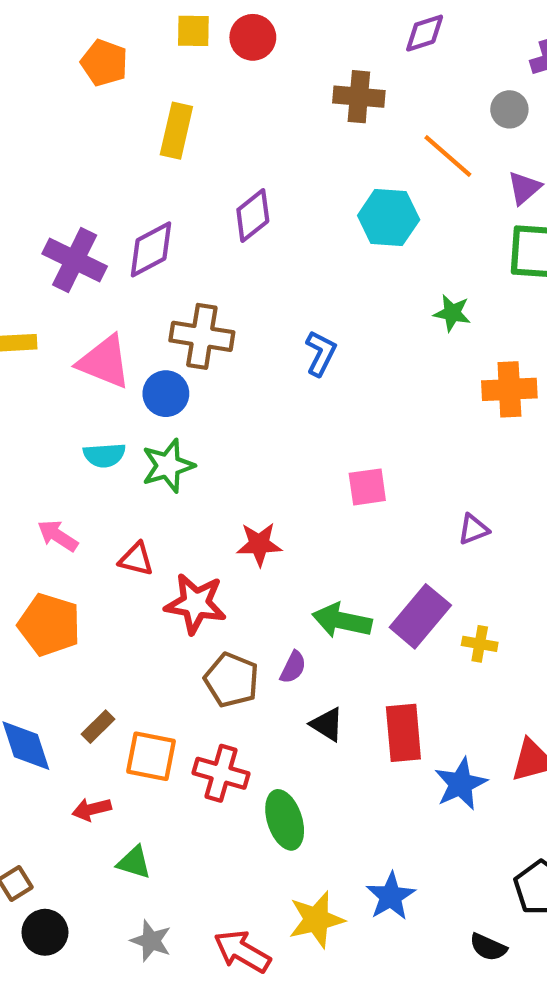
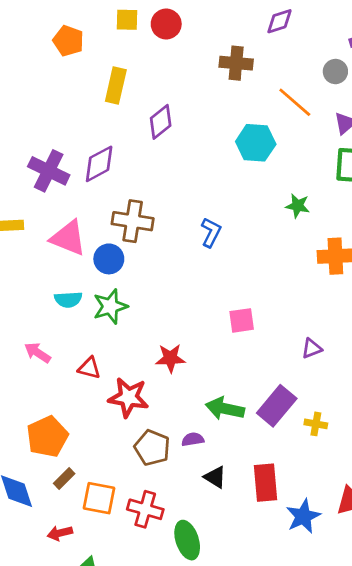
purple diamond: (253, 215) -> (161, 122), moved
orange pentagon: (49, 625) -> (47, 437), moved, turned 30
purple semicircle: (293, 667) -> (193, 439), turned -125

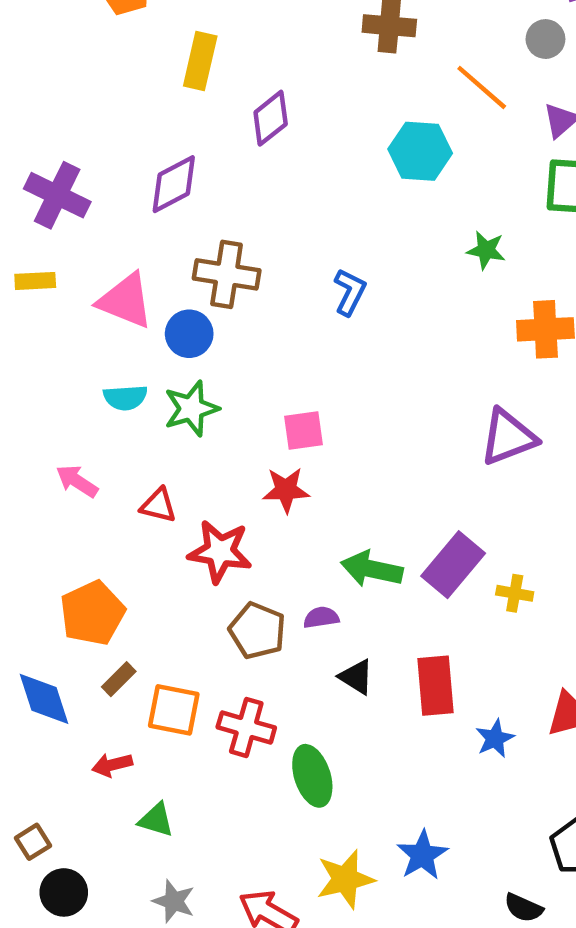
purple cross: (49, 171) -> (57, 195), moved
pink square: (242, 320) -> (304, 431), moved
purple triangle: (312, 348) -> (508, 437), moved, size x1.8
blue star: (303, 516) -> (495, 738), size x0.7

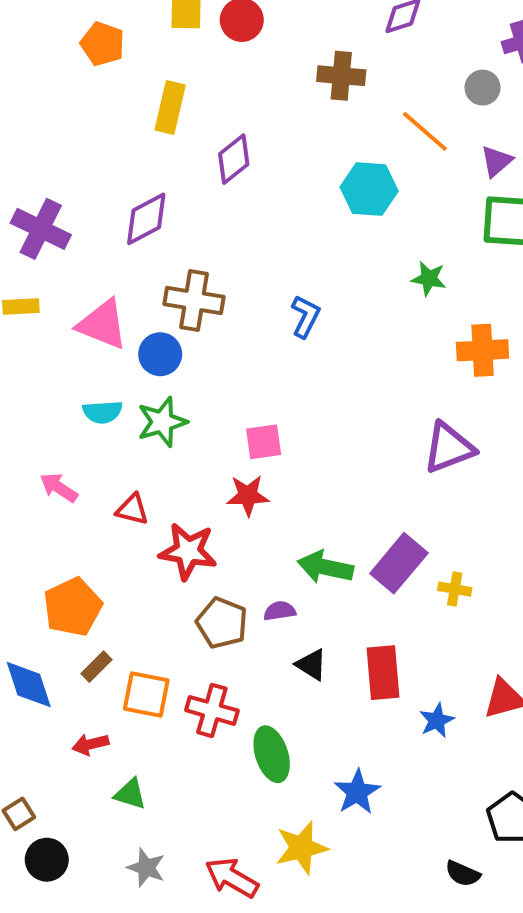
blue star: (422, 855) -> (357, 792), moved

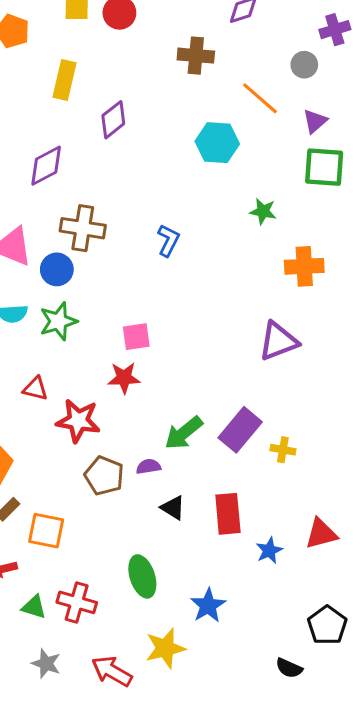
green arrow: (325, 567) -> (184, 433), turned -51
red cross: (212, 710) -> (77, 602), moved

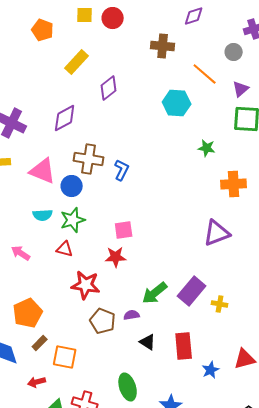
yellow rectangle: (64, 80) -> (77, 62), turned 30
blue L-shape: (168, 240) -> (122, 170), moved
red triangle: (35, 389) -> (65, 249), moved

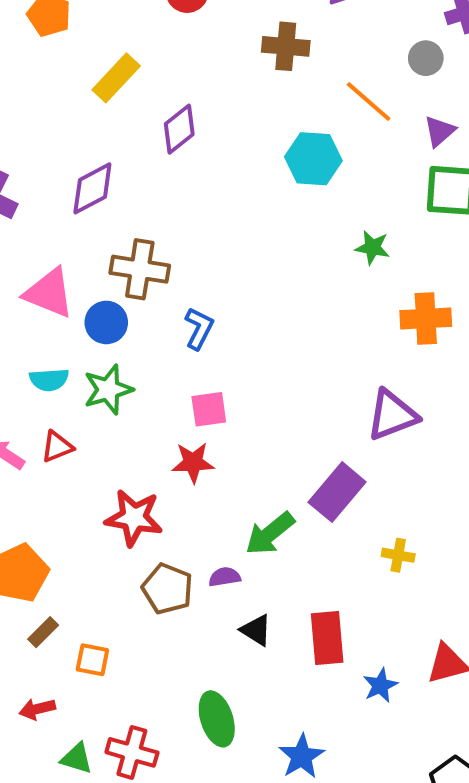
blue L-shape: (122, 170) -> (199, 328), moved
red triangle: (65, 249) -> (57, 447), moved, turned -36
purple rectangle: (192, 291) -> (337, 492), moved
orange square: (65, 357) -> (92, 660), size x0.7

